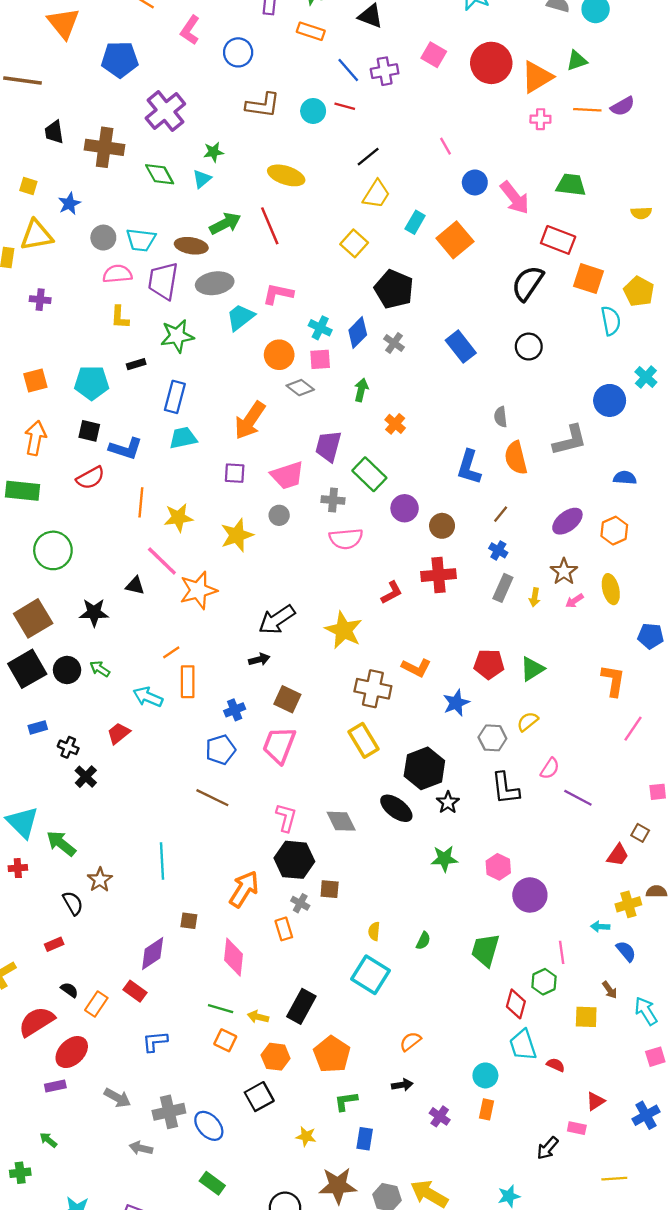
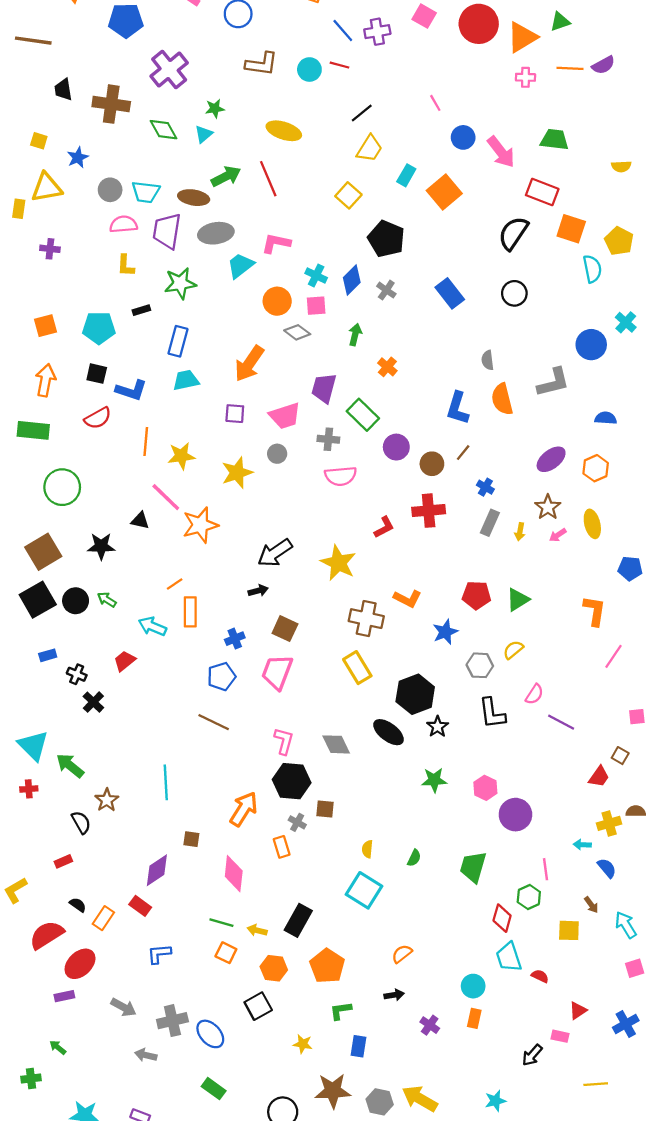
brown line: (501, 514) -> (463, 453), moved

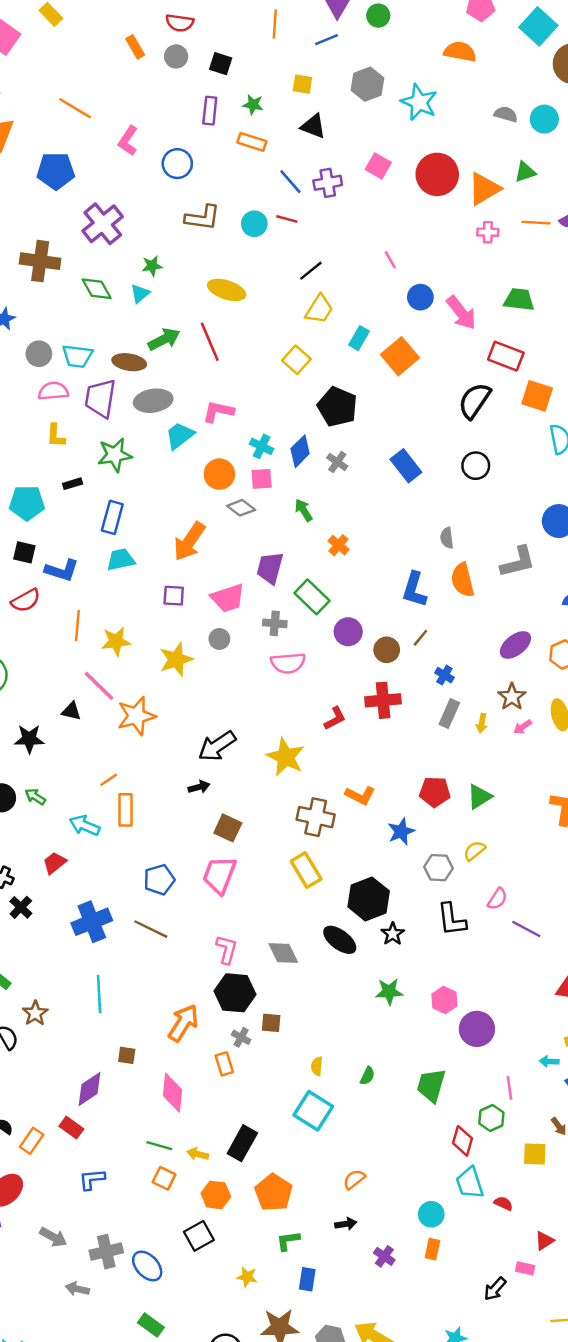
green arrow: (355, 335) -> (304, 510), turned -45
blue cross: (235, 639) -> (92, 922), moved, size x1.8

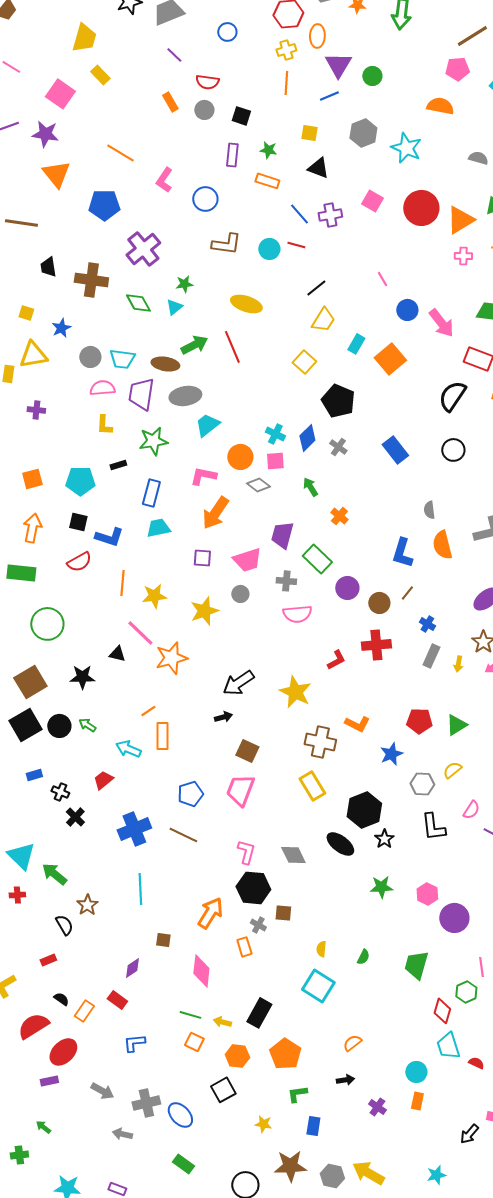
pink L-shape: (218, 412) -> (203, 476), moved
purple diamond: (89, 1089) -> (132, 968), size x0.7

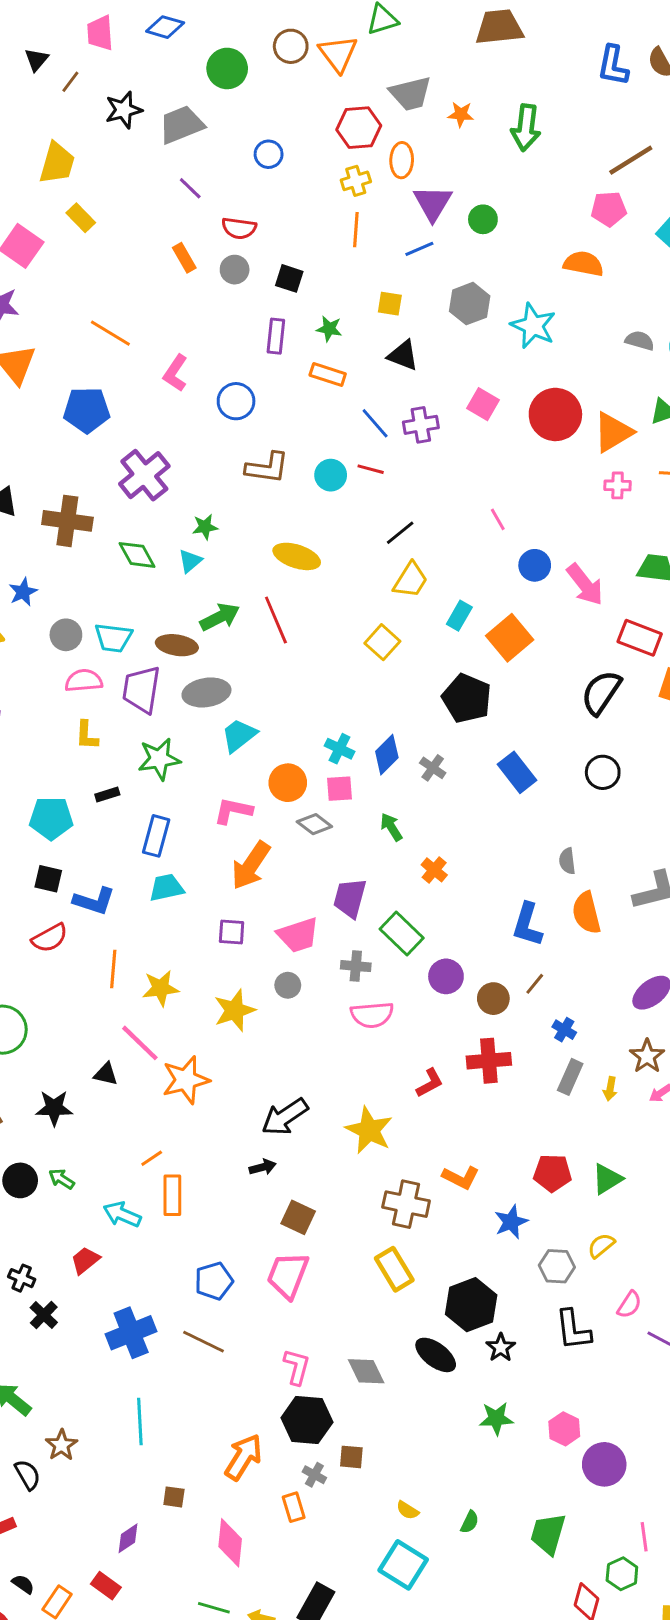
black pentagon: (338, 401) -> (467, 698), moved
yellow semicircle: (321, 949) -> (408, 1510), turned -63

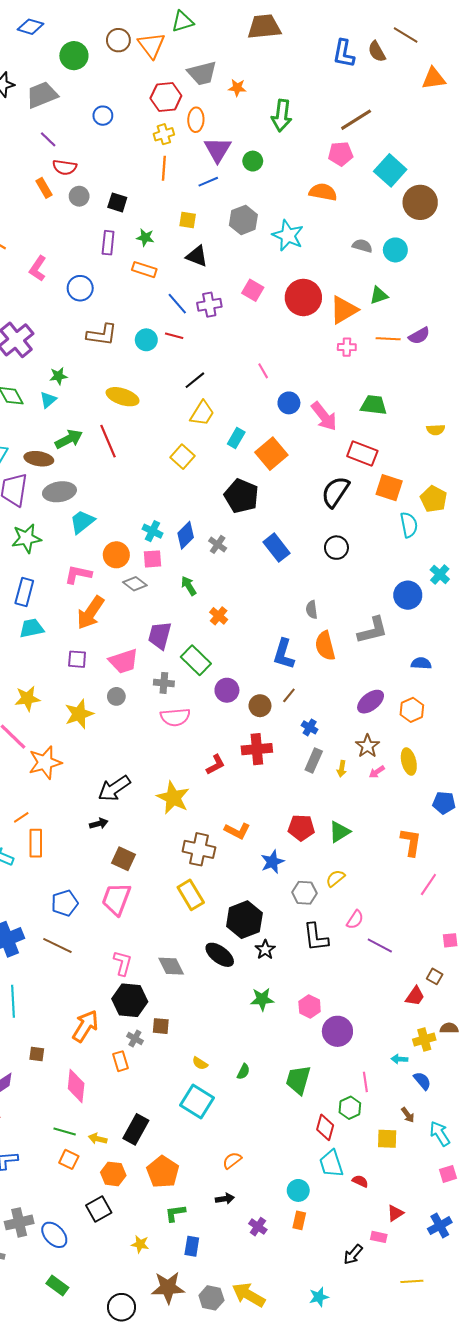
green arrow: (526, 128) -> (282, 116), moved
red semicircle: (239, 228) -> (65, 167), moved

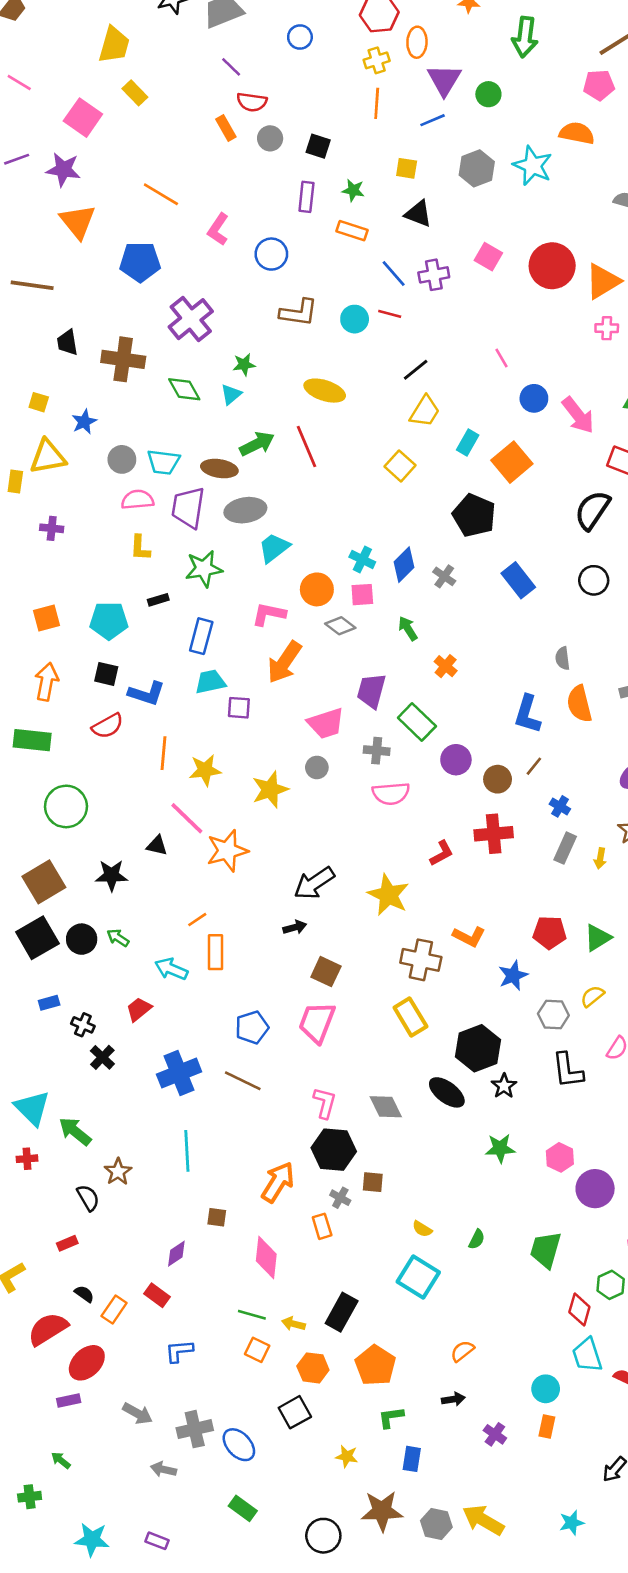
cyan star: (288, 235) -> (533, 166), moved
purple square: (77, 659) -> (239, 708), moved

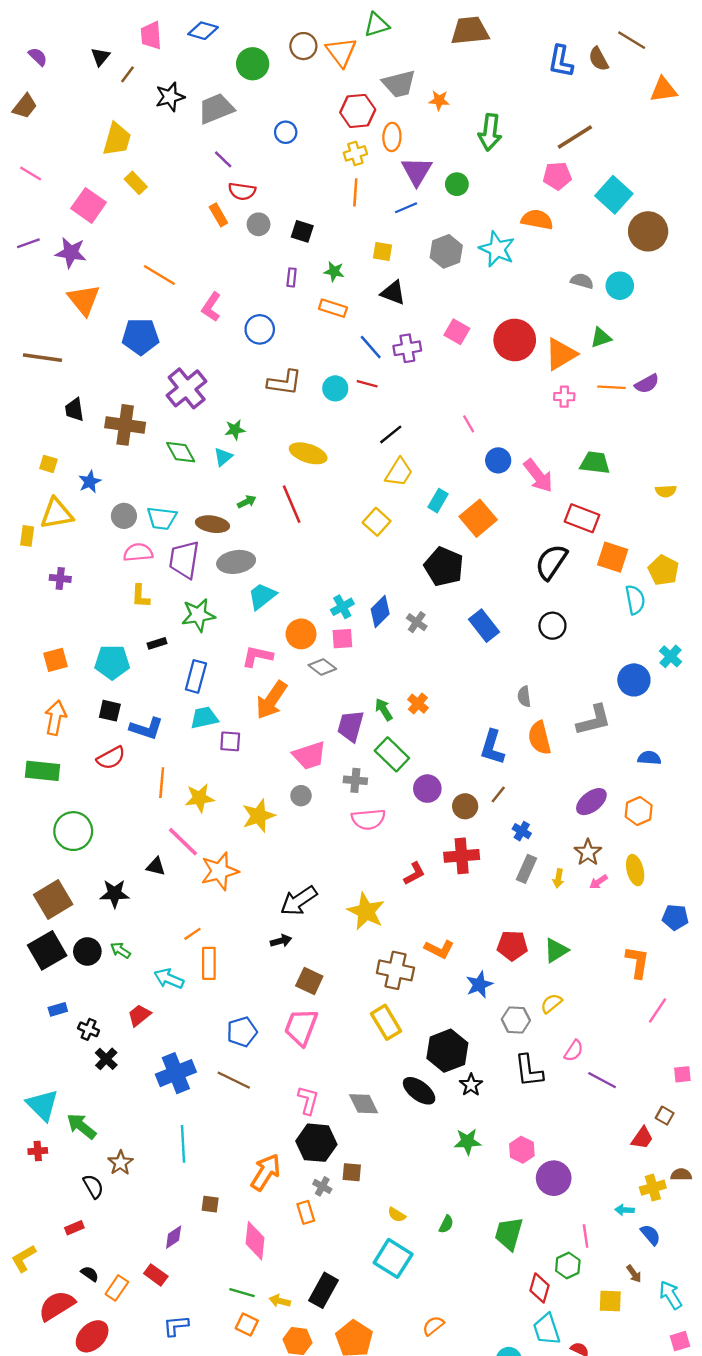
purple rectangle: (306, 197) -> (292, 277), size x0.7
green arrow: (257, 444) -> (247, 502), size x0.6
cyan cross: (362, 560) -> (342, 607), turned 35
green arrow: (408, 628) -> (384, 709), moved

